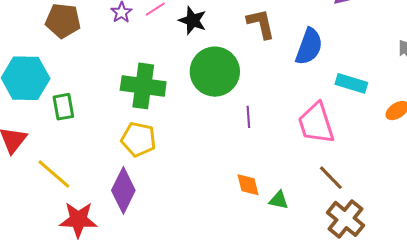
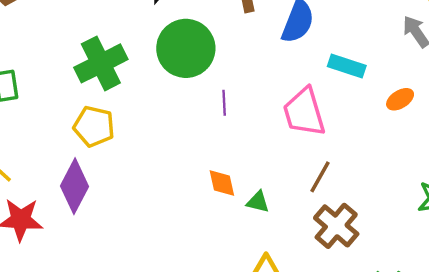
green cross: (143, 86) -> (101, 63), turned -36
brown line: (331, 178) -> (320, 177), turned 72

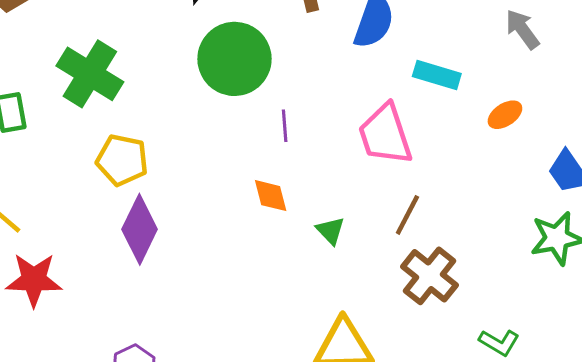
green cross: (101, 63) -> (90, 74), moved, turned -30
orange diamond: (222, 183) -> (271, 196), moved
purple diamond: (75, 186) -> (140, 229), moved
green triangle: (258, 202) -> (330, 231), moved, turned 35

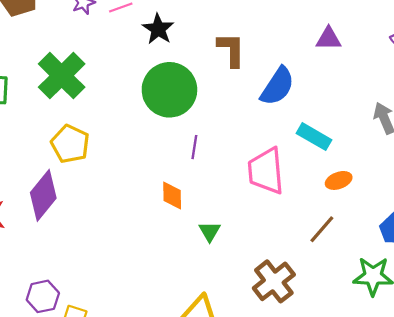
orange ellipse: (505, 115) -> (339, 180), moved
brown line: (407, 215) -> (322, 229), moved
purple diamond: (140, 229) -> (43, 195), moved

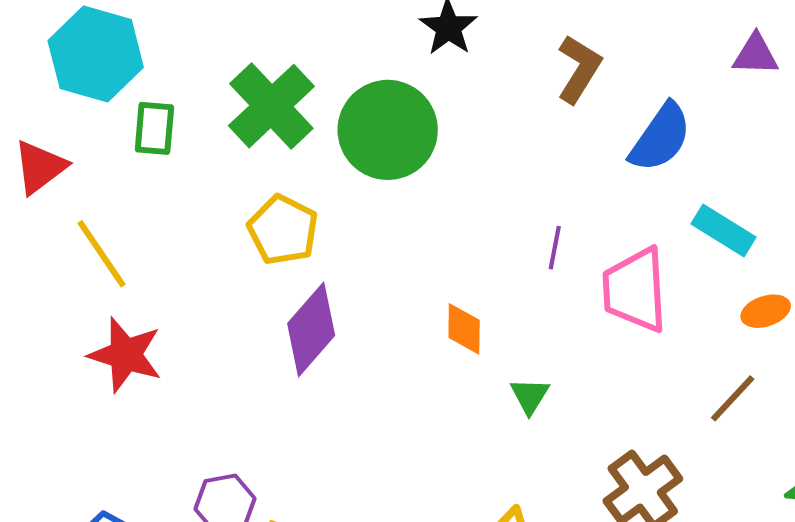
brown L-shape: (231, 50) -> (579, 69), turned 30
green circle: (169, 90) -> (388, 130), moved
purple line: (194, 147) -> (555, 248), moved
purple diamond: (43, 195) -> (311, 329), moved

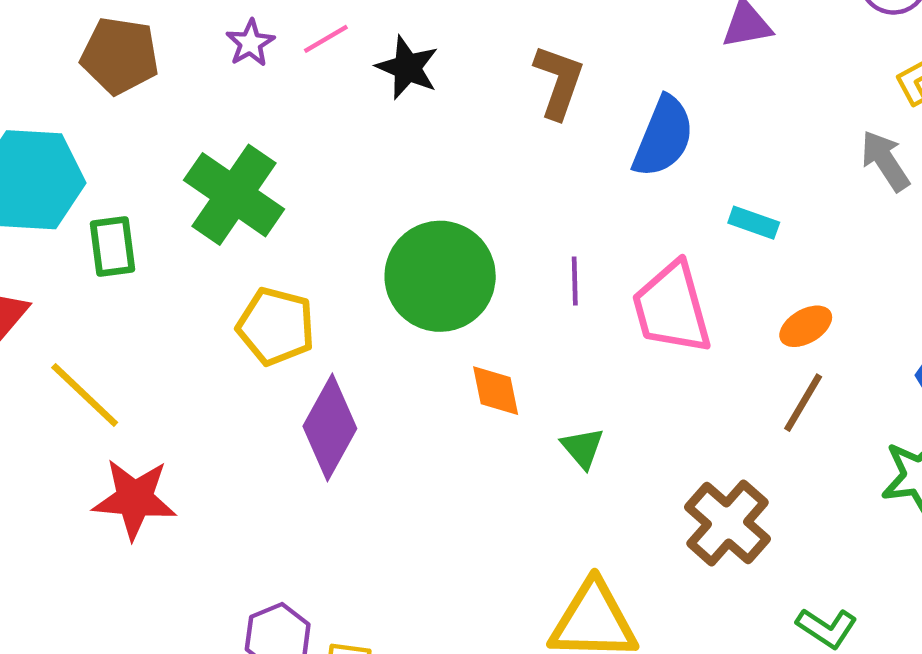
green circle: (388, 130) -> (440, 276), moved
cyan rectangle: (724, 230) -> (754, 223), size x0.7
orange ellipse: (766, 311) -> (806, 326), moved

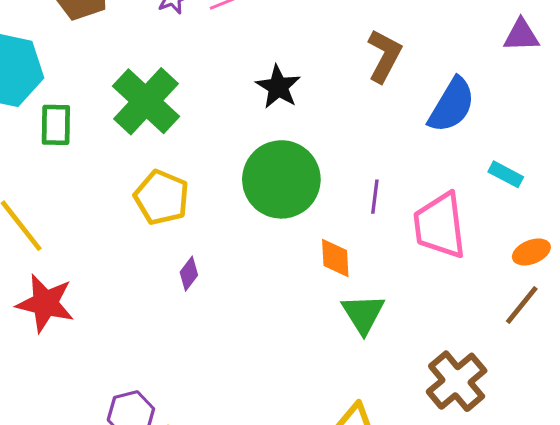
black star: (407, 68) -> (278, 87), moved
orange diamond: (496, 391) -> (335, 258), moved
purple diamond: (330, 427) -> (189, 274), size x0.5
green triangle: (583, 448) -> (363, 314), size x1.4

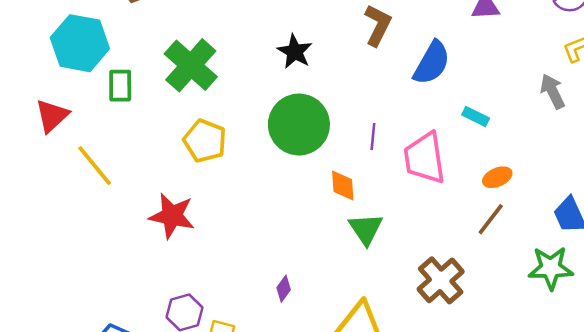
purple diamond: (189, 274) -> (284, 289), moved
red star: (45, 303) -> (172, 216), moved

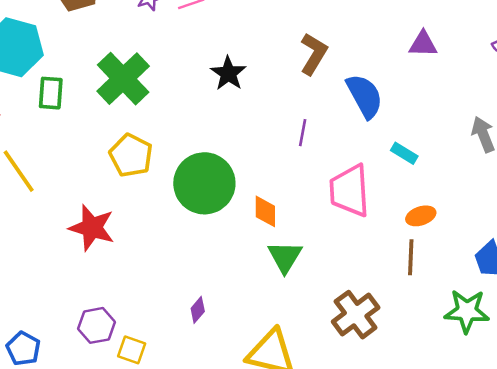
blue semicircle: (432, 63) -> (365, 96), turned -63
green circle: (299, 125) -> (204, 183), moved
purple line: (373, 136) -> (303, 133), moved
brown line: (491, 219) -> (411, 257), turned -40

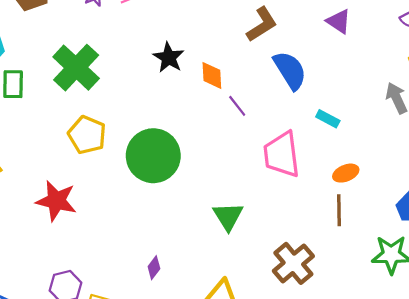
purple triangle: (423, 44) -> (339, 21), turned 36
brown L-shape: (314, 54) -> (262, 24), moved, turned 30
purple line: (303, 133) -> (237, 106), turned -45
orange diamond: (265, 211) -> (212, 75), moved

